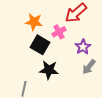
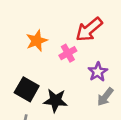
orange star: (34, 22) -> (37, 41), turned -30
black square: (40, 45) -> (27, 89), moved

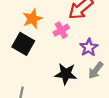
black square: (27, 89) -> (23, 44), moved
black star: (55, 100) -> (66, 74), moved

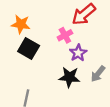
orange star: (32, 19) -> (21, 24), moved, turned 30
purple star: (89, 47) -> (78, 53), moved

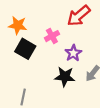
pink cross: (65, 35) -> (52, 36), moved

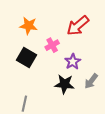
orange star: (18, 25) -> (29, 26), moved

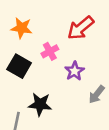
black star: (64, 84) -> (40, 104), moved

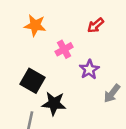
red arrow: (81, 28) -> (96, 25), size x0.6
black square: (19, 66) -> (33, 81), moved

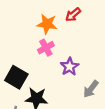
orange star: (35, 25) -> (47, 24), moved
red arrow: (96, 25) -> (73, 15), moved

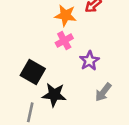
gray arrow: (91, 89) -> (103, 92), moved

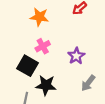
orange star: (65, 15) -> (39, 17), moved
pink cross: (64, 41) -> (43, 46), moved

